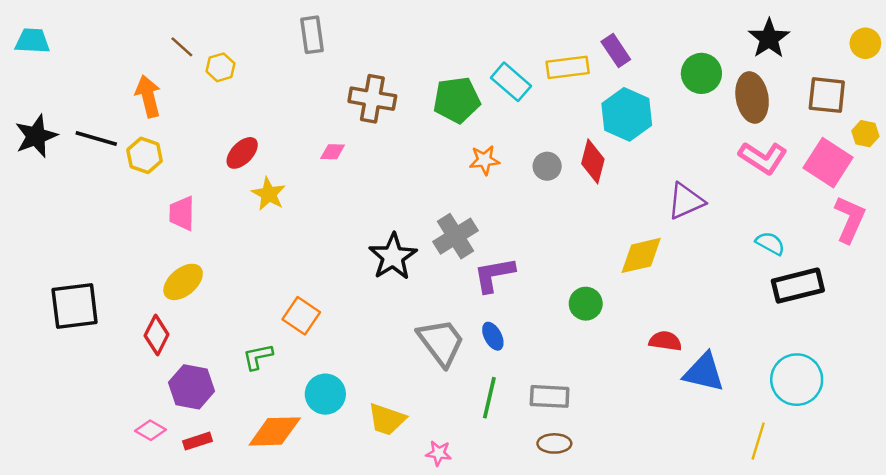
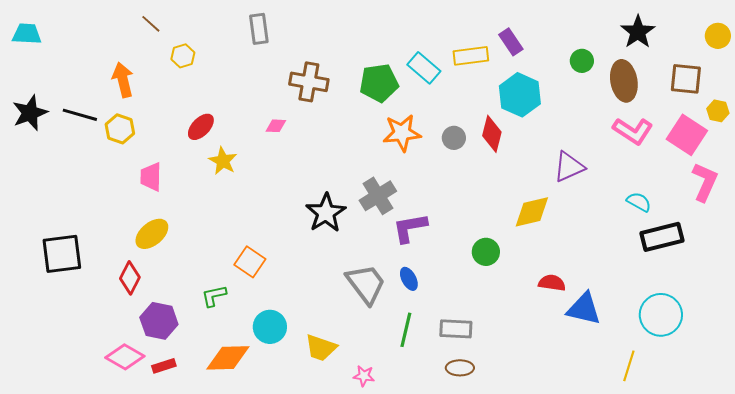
brown line: (182, 47) -> (151, 24), moved
green circle: (701, 73) -> (582, 61), size x0.7
orange star: (484, 160) -> (402, 133), size x1.5
pink diamond: (151, 430) -> (125, 357), size x1.5

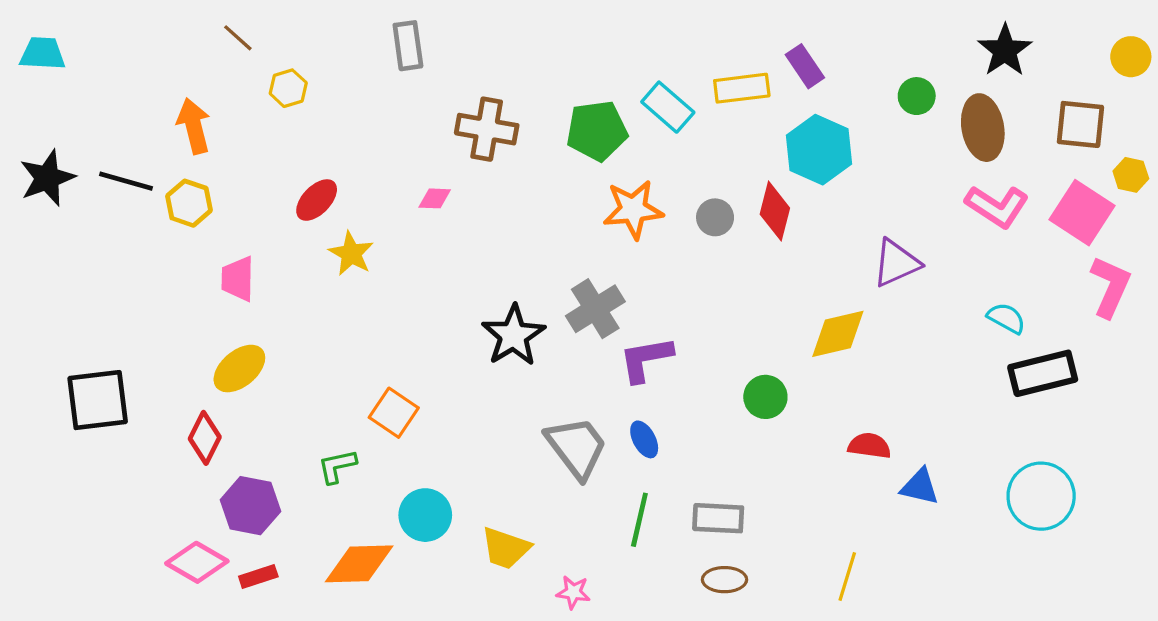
blue triangle: (584, 309) -> (920, 487), size x0.7
yellow line: (629, 366) -> (847, 576), moved

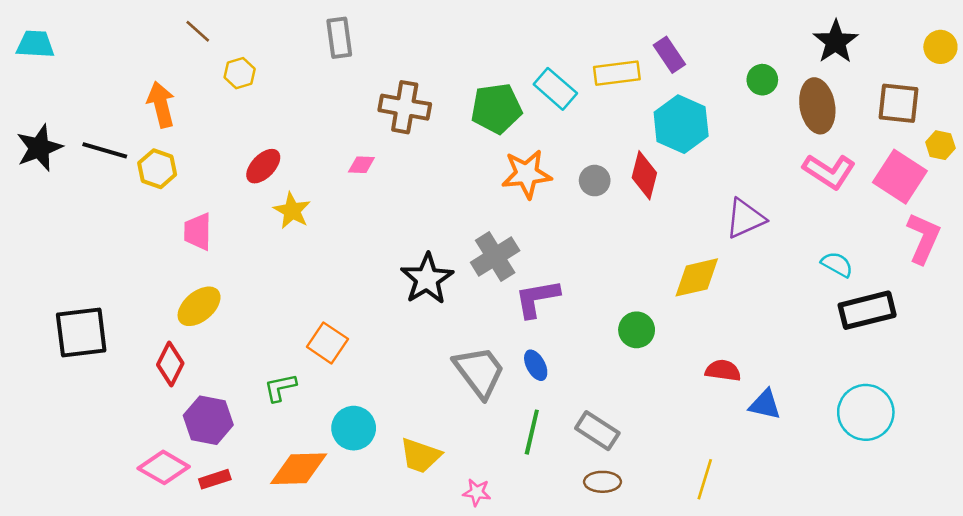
gray rectangle: (718, 518) -> (597, 431), turned 30

